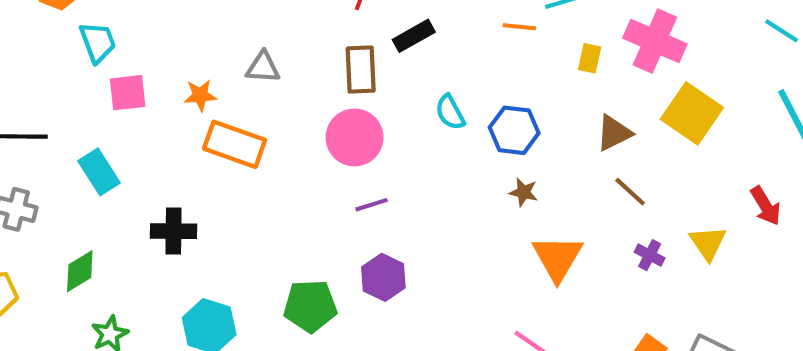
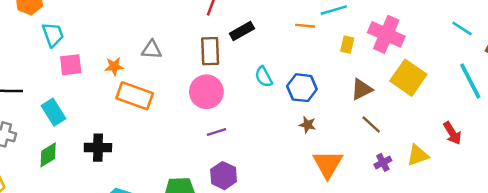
yellow triangle: (708, 243) -> (418, 155), turned 45
purple cross: (650, 255) -> (383, 162), turned 35
green diamond: (80, 271) -> (48, 155), moved

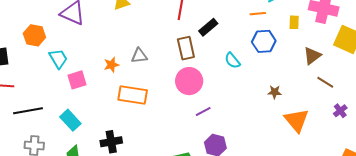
orange star: (114, 66) -> (111, 65), moved
blue hexagon: (302, 88) -> (264, 41), moved

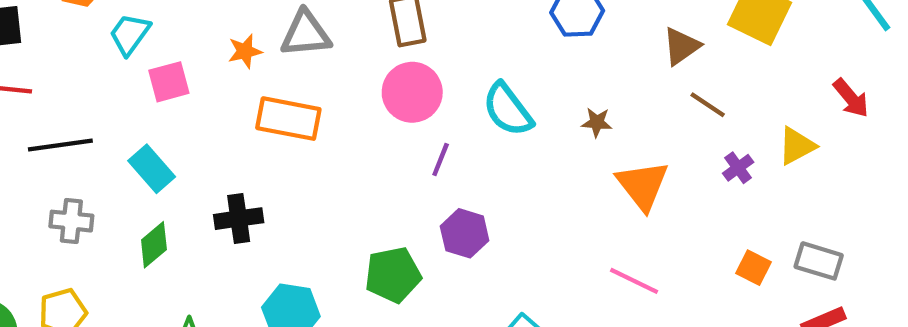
gray triangle: (139, 56) -> (306, 34), size x1.4
cyan trapezoid: (58, 59) -> (130, 34), turned -115
cyan semicircle: (232, 61) -> (508, 109), moved, size x1.5
purple line: (203, 112) -> (441, 160), turned -42

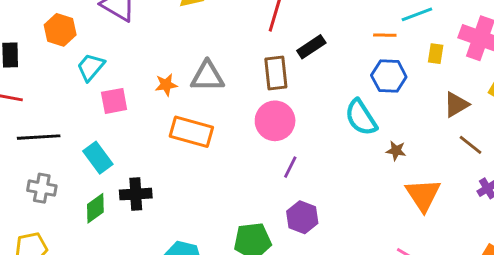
cyan semicircle: (508, 109) -> (361, 117), moved
black cross: (239, 219) -> (136, 194), moved

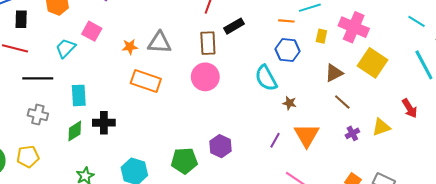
cyan trapezoid: (91, 67) -> (66, 48), moved
pink square: (114, 101) -> (92, 31), moved, turned 36
cyan rectangle: (98, 158) -> (79, 95), turned 30
purple line: (290, 167) -> (275, 140), moved

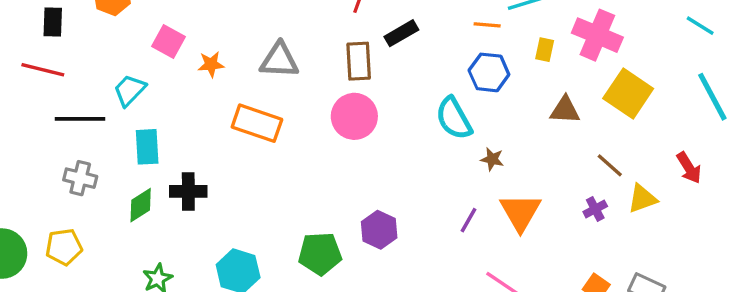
orange star: (130, 47) -> (211, 64), moved
cyan trapezoid: (66, 48) -> (130, 90), moved
brown triangle: (334, 73) -> (565, 110), turned 30
brown line: (342, 102) -> (610, 165), moved

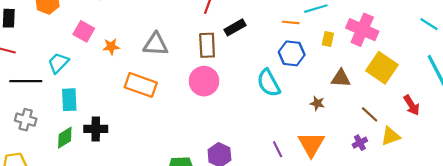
brown star: (492, 159) -> (317, 103), moved
red arrow: (689, 168) -> (412, 105), moved
purple line: (468, 220) -> (278, 149), turned -56

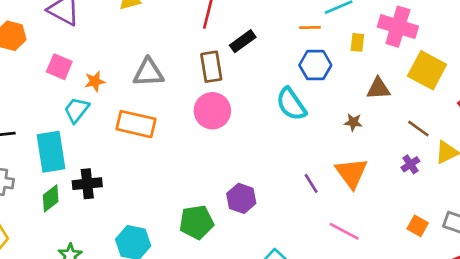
cyan trapezoid: (58, 63) -> (76, 110), moved
cyan rectangle: (69, 100) -> (51, 152), size x1.4

